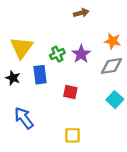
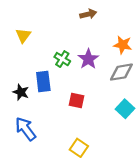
yellow triangle: (22, 48) -> (23, 35), moved, size x0.6
green cross: (57, 54) -> (62, 59), turned -32
black star: (13, 78) -> (21, 92), moved
yellow square: (73, 135) -> (79, 148), turned 35

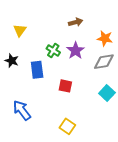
brown arrow: (88, 14) -> (76, 22), moved
black star: (21, 92) -> (12, 61), moved

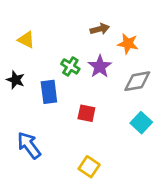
yellow triangle: (20, 30) -> (26, 40), turned -40
orange star: (105, 38) -> (128, 44), moved

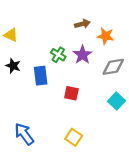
yellow triangle: (26, 40) -> (11, 35), moved
blue arrow: (29, 145) -> (24, 134), moved

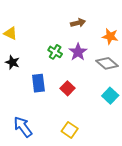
orange star: (106, 36) -> (110, 36), moved
gray diamond: (113, 67) -> (107, 63), turned 50
blue rectangle: (41, 76) -> (38, 83), moved
red square: (71, 93) -> (68, 88), turned 32

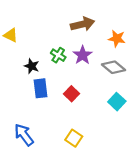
brown arrow: (78, 23) -> (83, 24), size x1.5
black star: (12, 62) -> (32, 66), moved

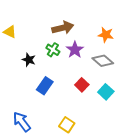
brown arrow: (83, 24) -> (63, 28), moved
blue rectangle: (41, 88) -> (45, 86), moved, turned 42
red square: (71, 94) -> (82, 85), moved

